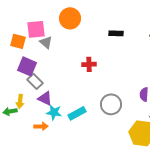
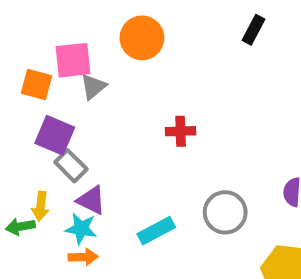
black rectangle: (116, 33) -> (254, 30), moved, turned -64
gray triangle: (46, 42) -> (93, 87), turned 40
cyan star: (54, 112) -> (81, 229), moved

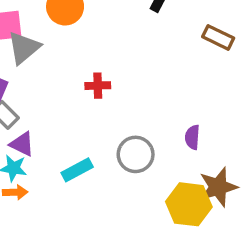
gray triangle: (93, 87) -> (24, 48), size x1.5

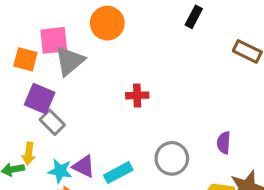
purple triangle: (22, 144) -> (84, 166), moved

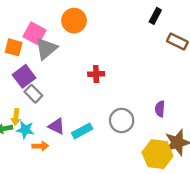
black rectangle: (194, 17) -> (155, 16), moved
pink square: (54, 40) -> (35, 33), turned 35
purple square: (40, 99) -> (24, 76), turned 30
cyan star: (60, 171) -> (25, 130), moved

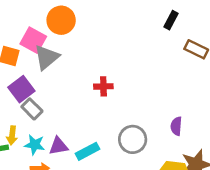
orange circle: (74, 21) -> (61, 20), moved
purple triangle: (57, 126) -> (58, 146), turned -36
cyan star: (25, 130) -> (35, 145), moved

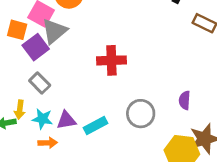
red cross: (103, 86) -> (111, 60), size x1.5
purple square: (21, 89) -> (36, 47), moved

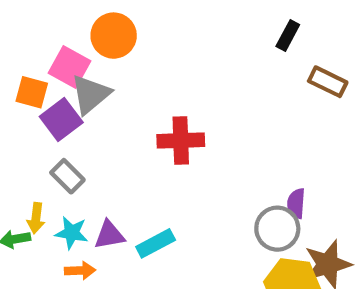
gray circle: (141, 114) -> (277, 229), moved

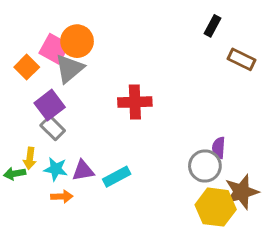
orange circle: (114, 36) -> (77, 41), moved
orange square: (32, 92) -> (27, 67), turned 30
purple square: (61, 119) -> (50, 105), moved

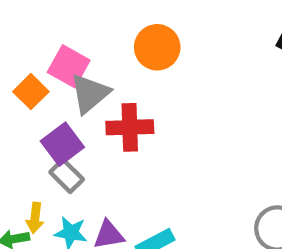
orange circle: (77, 41) -> (157, 47), moved
red cross: (135, 102) -> (130, 127), moved

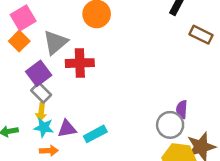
pink square: (69, 66) -> (23, 18), moved, turned 30
yellow arrow: (35, 218) -> (41, 112), moved

